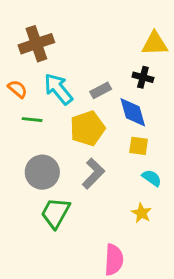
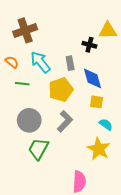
black cross: (143, 77) -> (89, 45), moved
gray rectangle: (101, 90) -> (70, 63), turned -72
yellow star: (141, 213) -> (99, 149), size x1.6

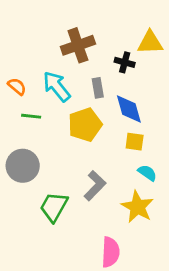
brown cross: (25, 30) -> (78, 45), moved
gray circle: (29, 120) -> (23, 166), moved
gray L-shape: (65, 121) -> (95, 186), moved

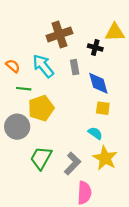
yellow pentagon: (85, 125) -> (41, 108), moved
cyan semicircle: (147, 173) -> (95, 133), moved
gray L-shape: (95, 186) -> (72, 164), moved

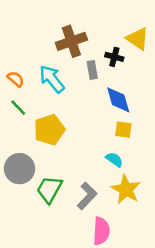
yellow triangle: (115, 32) -> (138, 39), turned 36
gray rectangle: (75, 67) -> (92, 70), moved
green line: (24, 89) -> (18, 108), moved, turned 40
gray circle: (17, 127) -> (19, 169), moved

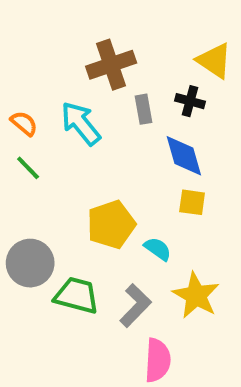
black cross: (114, 57) -> (190, 101), moved
yellow pentagon: (49, 130) -> (111, 225), moved
cyan semicircle: (114, 160) -> (158, 249), moved
green trapezoid: (49, 189) -> (77, 295), turned 76

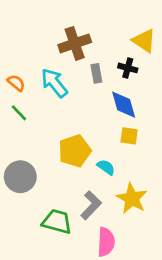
green trapezoid: (77, 295) -> (57, 222), moved

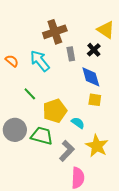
black cross: (128, 68) -> (94, 50), turned 32
green line: (19, 113) -> (30, 94), moved
green trapezoid: (57, 222) -> (42, 136), moved

